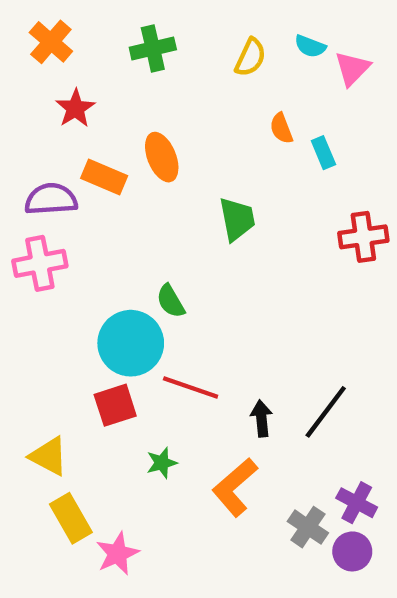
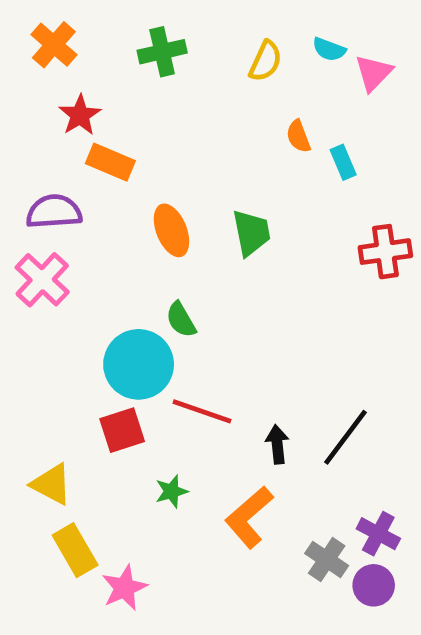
orange ellipse: (162, 157) -> (171, 230), moved
orange rectangle: (104, 177) -> (110, 162), moved
pink cross: (40, 263) -> (42, 280), turned -36

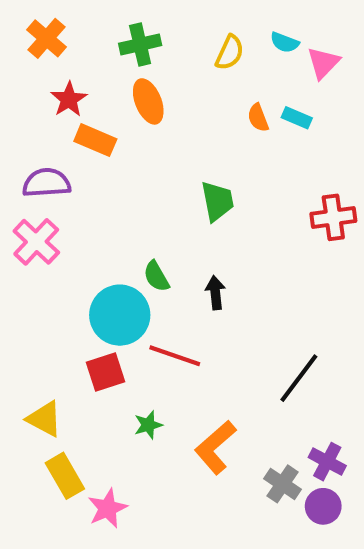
cyan rectangle: (343, 162) -> (297, 118), moved, turned -44
orange ellipse: (171, 230) -> (148, 101), moved
black arrow: (277, 444) -> (215, 293), moved

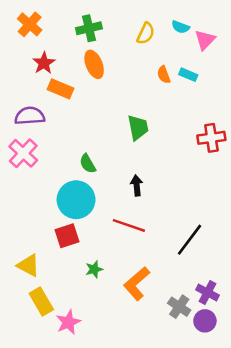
green semicircle: (156, 276) -> (88, 164), moved
red line: (175, 356) -> (129, 225), moved

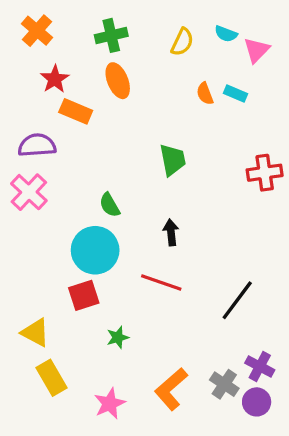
orange L-shape: (137, 283) -> (171, 389), moved
pink star: (68, 322) -> (110, 404), moved

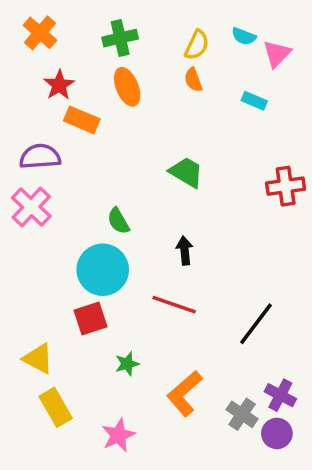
orange semicircle: (205, 94) -> (193, 80), moved
green trapezoid: (173, 160) -> (186, 172), turned -48
orange L-shape: (171, 389) -> (185, 393), moved

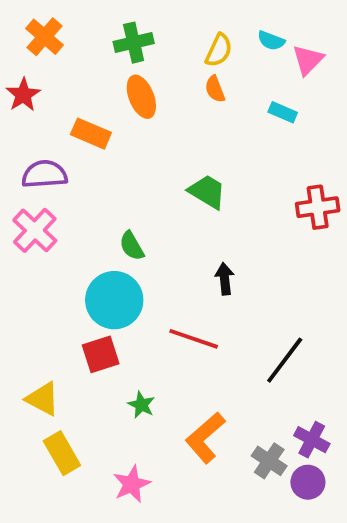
red star: (59, 85) -> (23, 95), moved
black arrow: (185, 251) -> (225, 279), moved
green star: (127, 364) -> (141, 405), turned -30

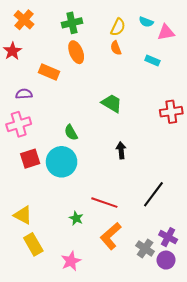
pink triangle: (308, 60) -> (166, 32), turned 36
purple semicircle: (45, 174) -> (24, 94), size x0.7
pink cross: (35, 230) -> (19, 124), turned 30
red line: (194, 339) -> (104, 203), moved
red square: (101, 354) -> (30, 159), moved

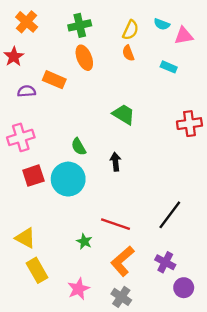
purple semicircle: (24, 94) -> (27, 91), moved
black arrow: (121, 150) -> (116, 162), moved
purple cross: (168, 237) -> (165, 262), moved
gray cross: (145, 249) -> (121, 297), moved

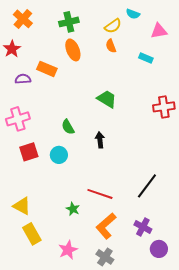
cyan semicircle: (162, 24) -> (133, 14), moved
yellow semicircle: (131, 30) -> (113, 26), turned 30
cyan circle: (68, 179) -> (59, 155), size x0.6

